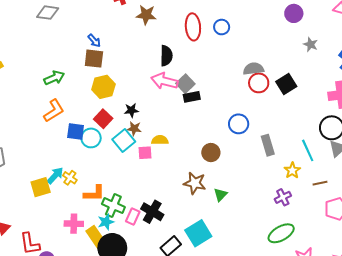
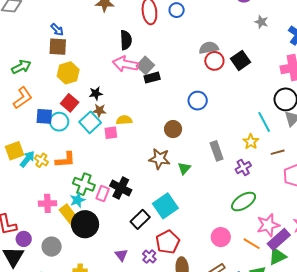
gray rectangle: (268, 145) -> (217, 151), moved
yellow square: (41, 187) -> (15, 151), moved
orange L-shape: (94, 193) -> (65, 160), moved

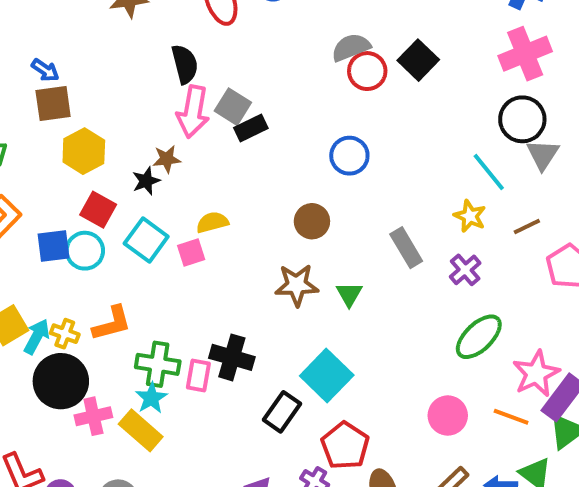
pink arrow: (125, 64) -> (193, 112), turned -80
brown star: (99, 110) -> (167, 159), moved
black circle: (85, 224) -> (61, 381), moved

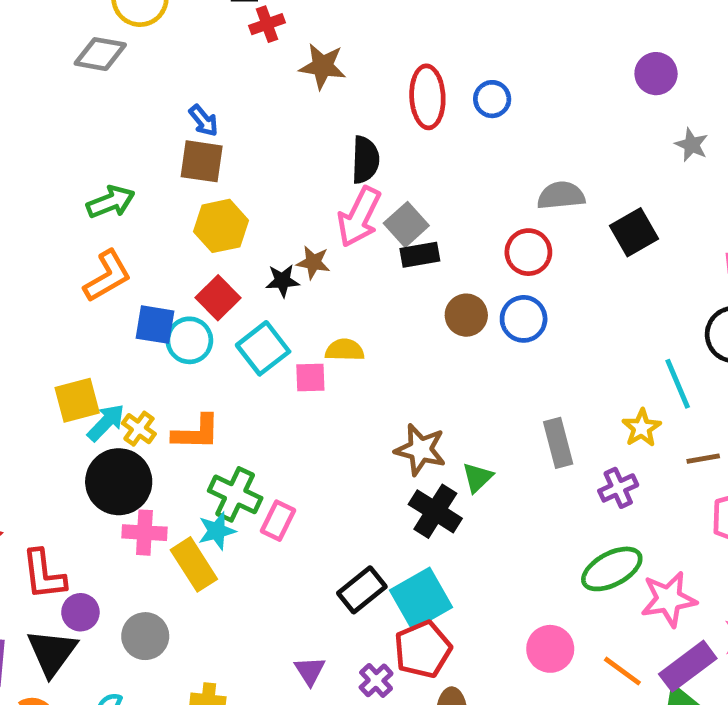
red circle: (367, 71) -> (528, 252), moved
brown circle: (312, 221) -> (466, 315), moved
black cross: (232, 357) -> (435, 511), moved
pink star: (536, 374) -> (669, 599), moved
cyan square: (327, 376) -> (421, 599), moved

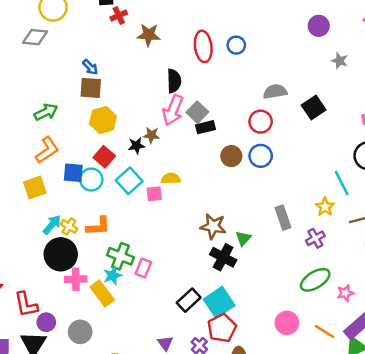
yellow square: (77, 400) -> (35, 187), moved
pink star: (669, 599) -> (345, 293), size x0.6

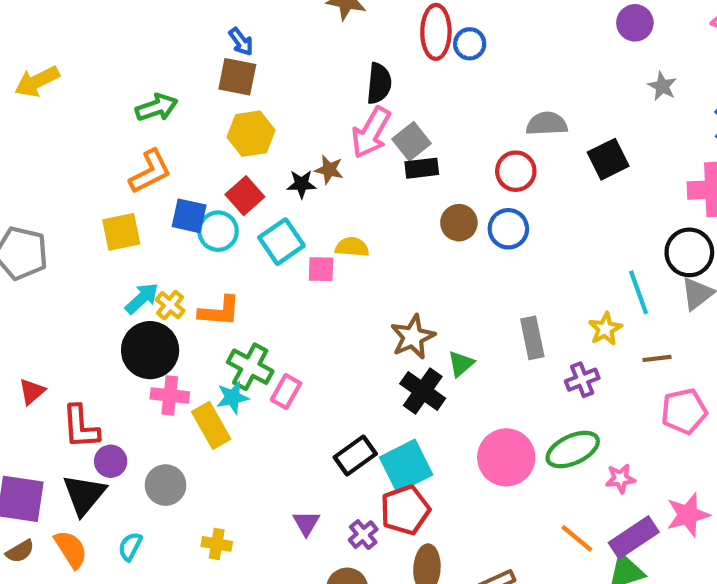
blue circle: (236, 45) -> (470, 44), moved
brown star: (213, 226) -> (413, 337), turned 30
pink circle: (287, 323) -> (506, 457), moved, size x1.4

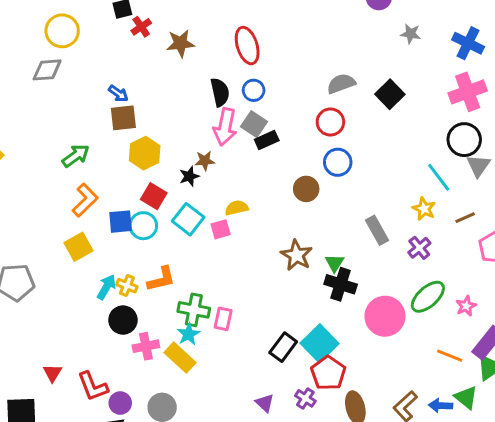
blue circle: (470, 44) -> (254, 90), moved
brown circle: (459, 223) -> (306, 189), moved
black circle: (150, 350) -> (123, 320), size x0.7
black cross: (423, 391) -> (341, 284), moved

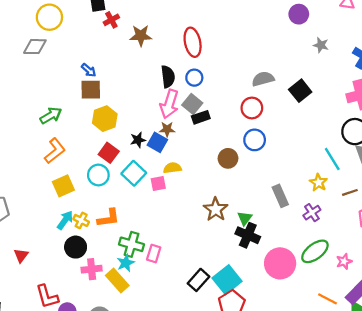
brown star: (205, 161) -> (167, 129), moved
blue square: (121, 222) -> (157, 142), moved, turned 30
yellow square: (79, 247) -> (63, 186), moved
red triangle: (52, 373) -> (21, 255), moved

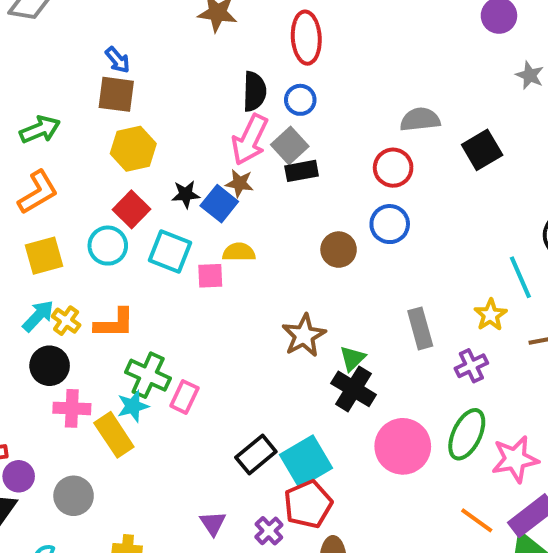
cyan square: (134, 173) -> (170, 252), turned -30
green ellipse: (315, 251) -> (467, 434), turned -36
pink star: (344, 261) -> (515, 459), size x1.6

